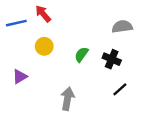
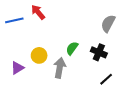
gray semicircle: (122, 27) -> (108, 23), turned -54
yellow circle: (44, 46) -> (39, 55), moved
gray arrow: (67, 99) -> (60, 68), moved

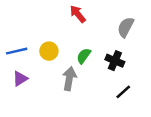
red arrow: (38, 12) -> (78, 14), moved
blue line: (14, 20) -> (17, 51), moved
yellow circle: (39, 55) -> (49, 51), moved

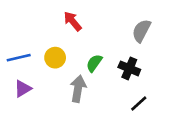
red arrow: (78, 14) -> (73, 21), moved

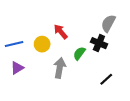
red arrow: (73, 21) -> (61, 32), moved
green semicircle: (94, 63) -> (79, 53), moved
black cross: (129, 68) -> (99, 43), moved

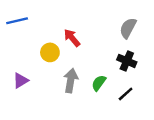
black cross: (99, 43) -> (127, 61), moved
blue line: (14, 44) -> (17, 21), moved
green semicircle: (79, 53) -> (99, 83), moved

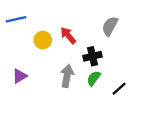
gray semicircle: (128, 28) -> (110, 26), moved
yellow circle: (50, 52) -> (43, 40), moved
black cross: (127, 61) -> (92, 56), moved, turned -36

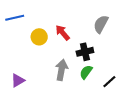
purple triangle: (20, 76) -> (18, 81), moved

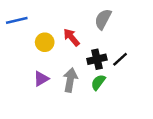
gray semicircle: (101, 24) -> (103, 19), moved
purple triangle: (18, 81) -> (41, 79), moved
black line: (109, 82) -> (120, 59), moved

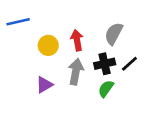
gray semicircle: (103, 19) -> (114, 34), moved
red arrow: (71, 37) -> (77, 40), turned 30
gray arrow: (70, 80) -> (76, 72), moved

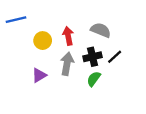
gray semicircle: (114, 34) -> (101, 30), turned 84

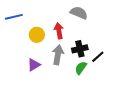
gray semicircle: (101, 30) -> (79, 13), moved
black line: (115, 57) -> (98, 57), moved

